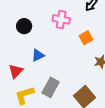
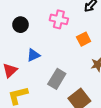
gray rectangle: (51, 87) -> (57, 79), moved

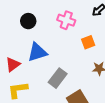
blue triangle: (33, 55) -> (37, 52), size x1.5

